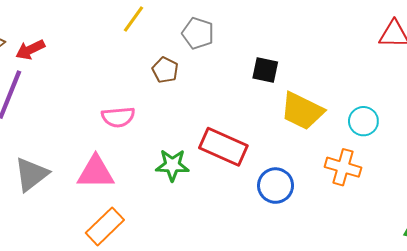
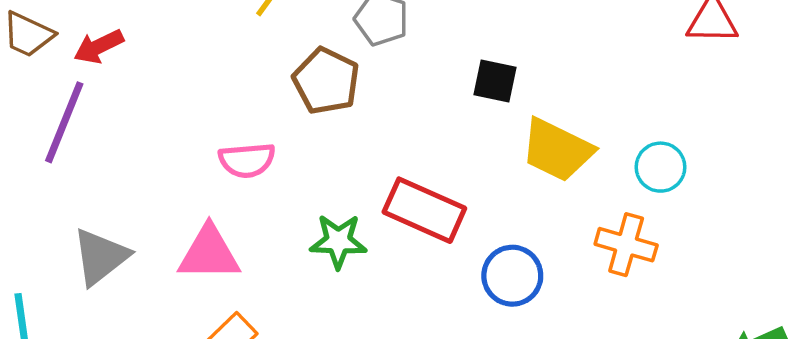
brown pentagon: (165, 70) -> (326, 81), size x1.5

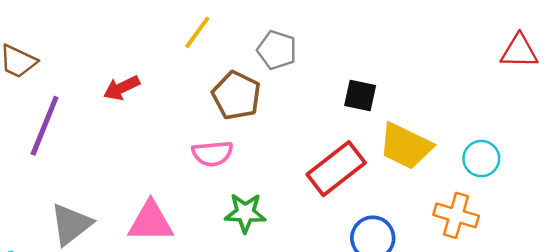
red arrow: (99, 46) -> (122, 88), moved
pink semicircle: (247, 160) -> (212, 154), moved
red rectangle: (424, 210) -> (336, 169), moved, turned -62

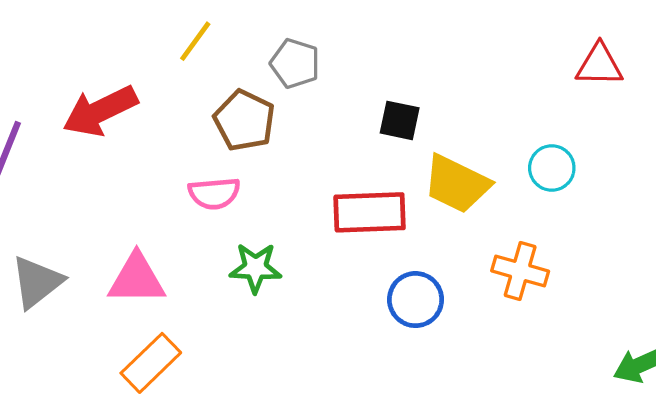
red arrow: (122, 88) -> (100, 111), size x1.6
cyan circle: (481, 159) -> (552, 168), moved
red rectangle: (336, 169) -> (370, 212), turned 36

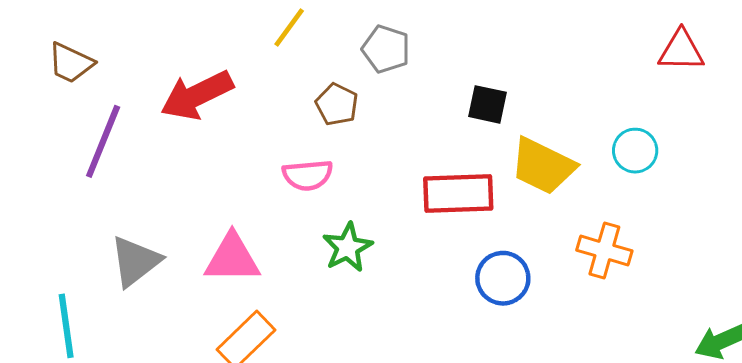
brown pentagon: (244, 120) -> (337, 104), size x0.7
green star: (255, 268) -> (348, 247), turned -30

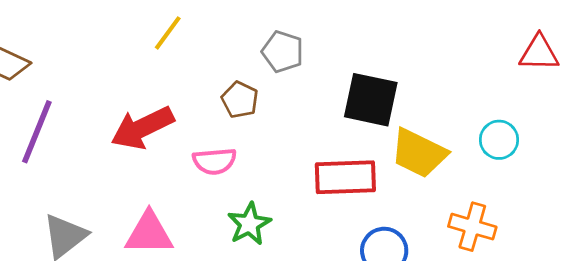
yellow line: (289, 28) -> (168, 33), moved
red arrow: (197, 95) -> (142, 128), moved
black square: (487, 104) -> (371, 100), size x1.6

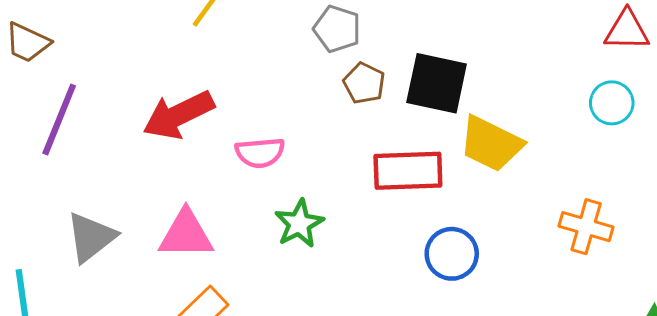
brown pentagon: (240, 100) -> (364, 83), moved
cyan circle: (499, 140) -> (612, 103), moved
orange cross: (472, 227) -> (586, 227), moved

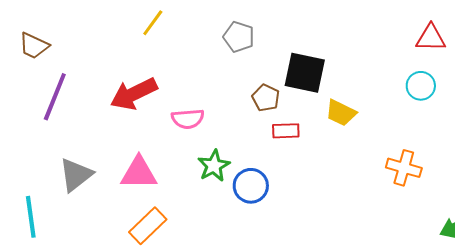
brown pentagon: (364, 83) -> (266, 98), moved
yellow trapezoid: (491, 144) -> (341, 113), size x0.7
red rectangle: (408, 171) -> (286, 131), size x0.6
blue circle: (452, 254) -> (251, 186), moved

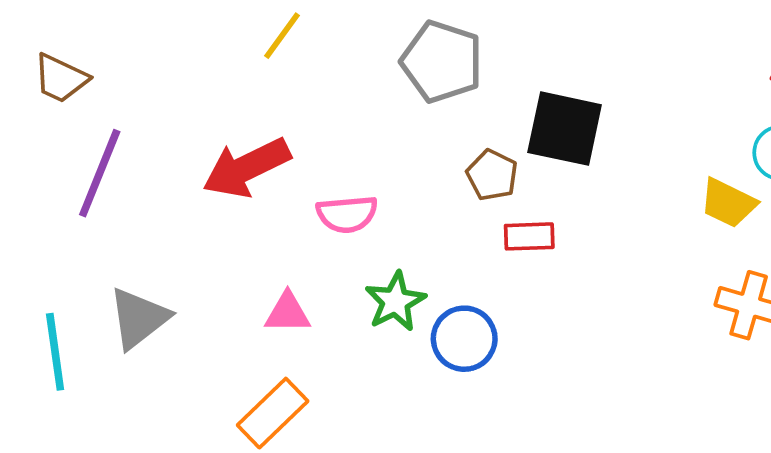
gray pentagon: (239, 37) -> (442, 62), size x1.4
yellow trapezoid: (341, 113) -> (728, 203), moved
pink triangle: (139, 173) -> (288, 313), moved, size x0.7
cyan line: (31, 217) -> (55, 352), moved

